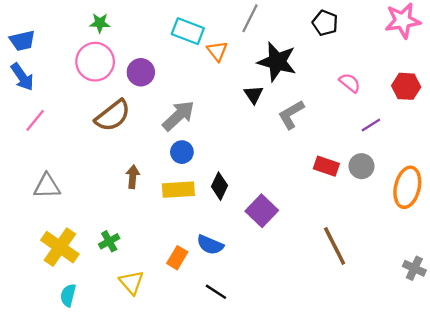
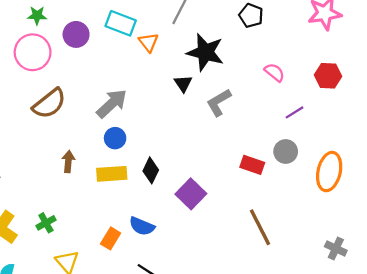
purple circle: (141, 72) -> (76, 34), moved
red rectangle: (326, 166) -> (252, 165), moved

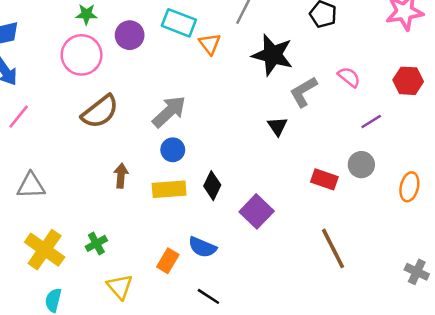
black triangle: (183, 83) -> (278, 126), moved
gray L-shape: (219, 102) -> (303, 92), moved
orange ellipse: (329, 172) -> (409, 187), size x0.7

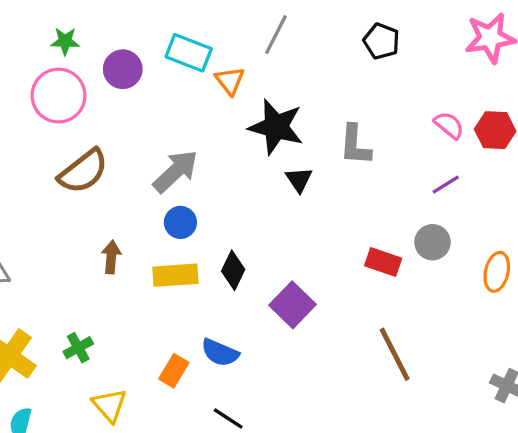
black star: (273, 55) -> (276, 127), moved
pink semicircle: (349, 77) -> (449, 125), moved
gray L-shape: (303, 92) -> (355, 145), turned -56
black triangle: (278, 126) -> (299, 180), moved

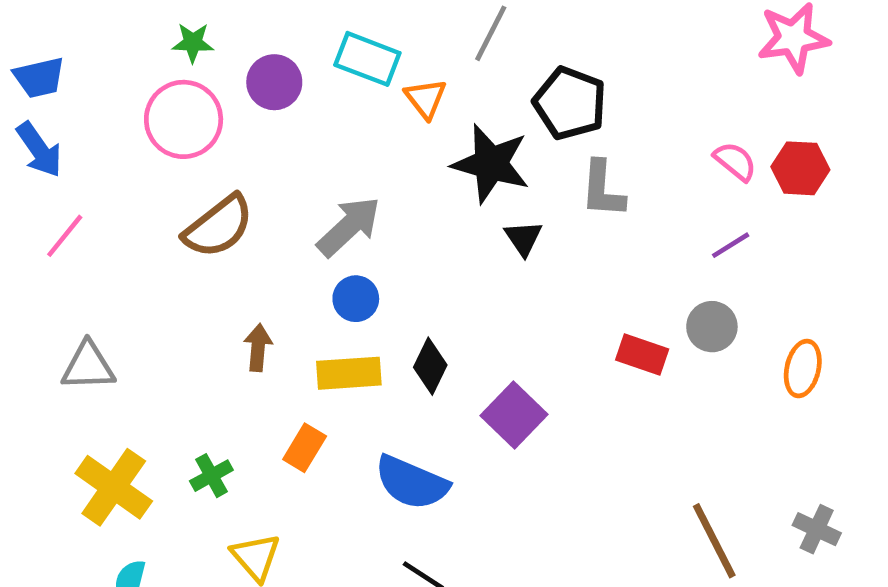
black pentagon: (381, 41) -> (570, 103), moved, size x1.4
blue semicircle: (220, 353) -> (412, 483), size x1.4
brown line: (395, 354) -> (714, 541), moved
orange rectangle: (174, 371) -> (305, 448), moved

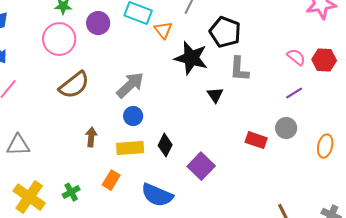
black triangle: (523, 238) -> (215, 95), moved

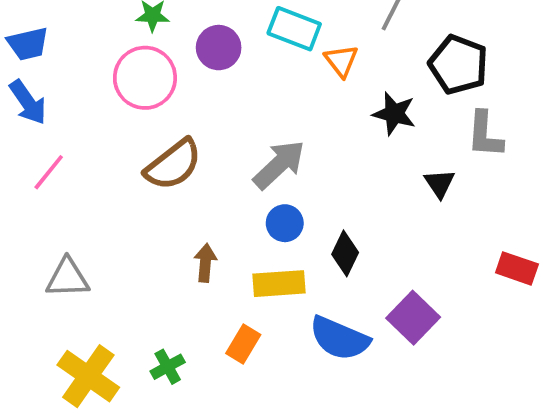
black star: (191, 58) -> (394, 114), size x0.7
black diamond: (165, 145) -> (345, 253), moved
blue semicircle: (157, 195) -> (339, 338), moved

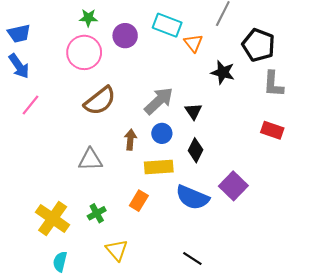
black triangle: (440, 184) -> (193, 111), moved
brown arrow: (205, 263) -> (130, 140), moved
red rectangle: (517, 268) -> (272, 130), moved
gray triangle: (68, 278) -> (90, 160), moved

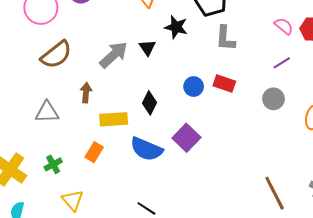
black triangle: (193, 111) -> (147, 48), moved
blue circle: (162, 133) -> (194, 87), moved

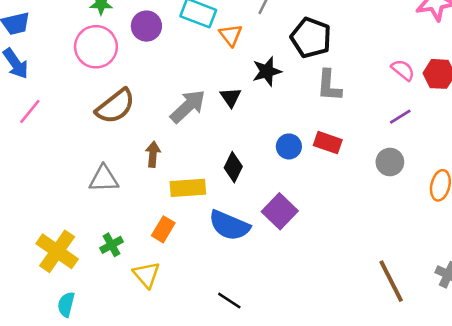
black star: (176, 27) -> (267, 71), turned -30
yellow triangle: (73, 200) -> (146, 275), moved

